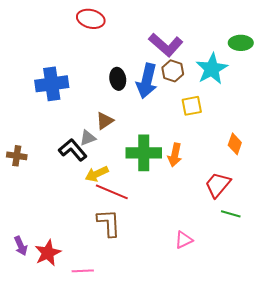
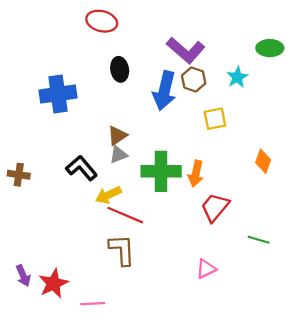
cyan star: (212, 69) -> (237, 77), size x0.6
black ellipse: (118, 79) -> (120, 69), moved
gray triangle: (88, 138) -> (119, 155), moved
red trapezoid: (218, 185) -> (215, 207), moved

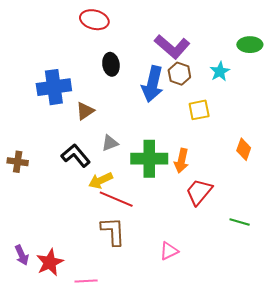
brown triangle: (117, 135) -> (85, 111), moved
pink triangle: (206, 269) -> (169, 251), moved

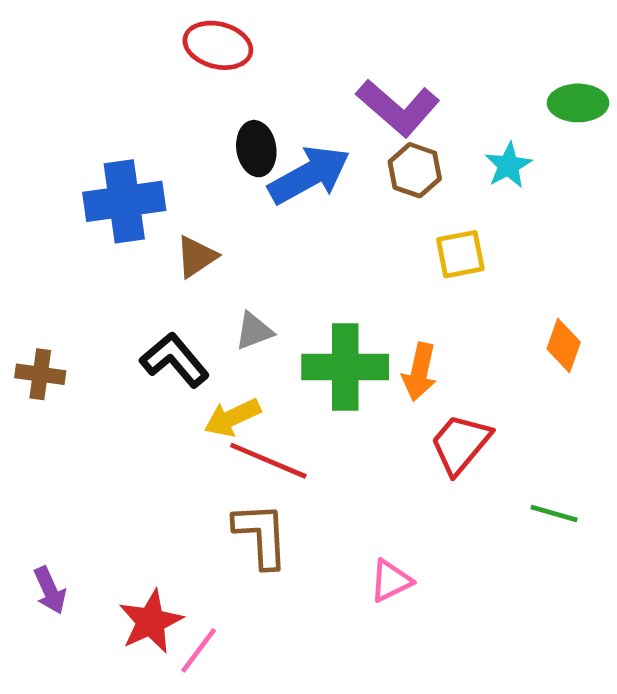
blue arrow: (152, 84) -> (309, 175), moved, turned -132
red star: (50, 262) -> (151, 622), moved
pink line: (86, 281) -> (199, 650), turned -50

